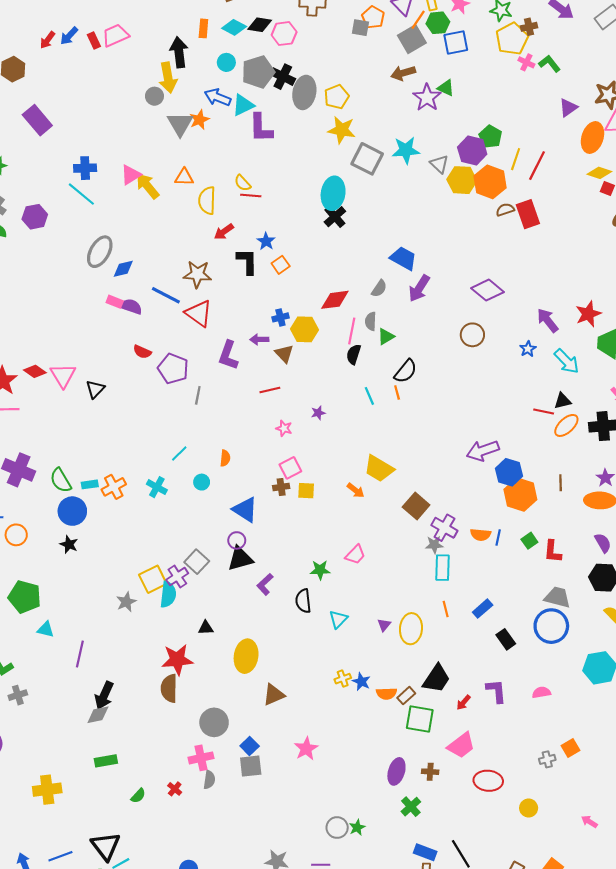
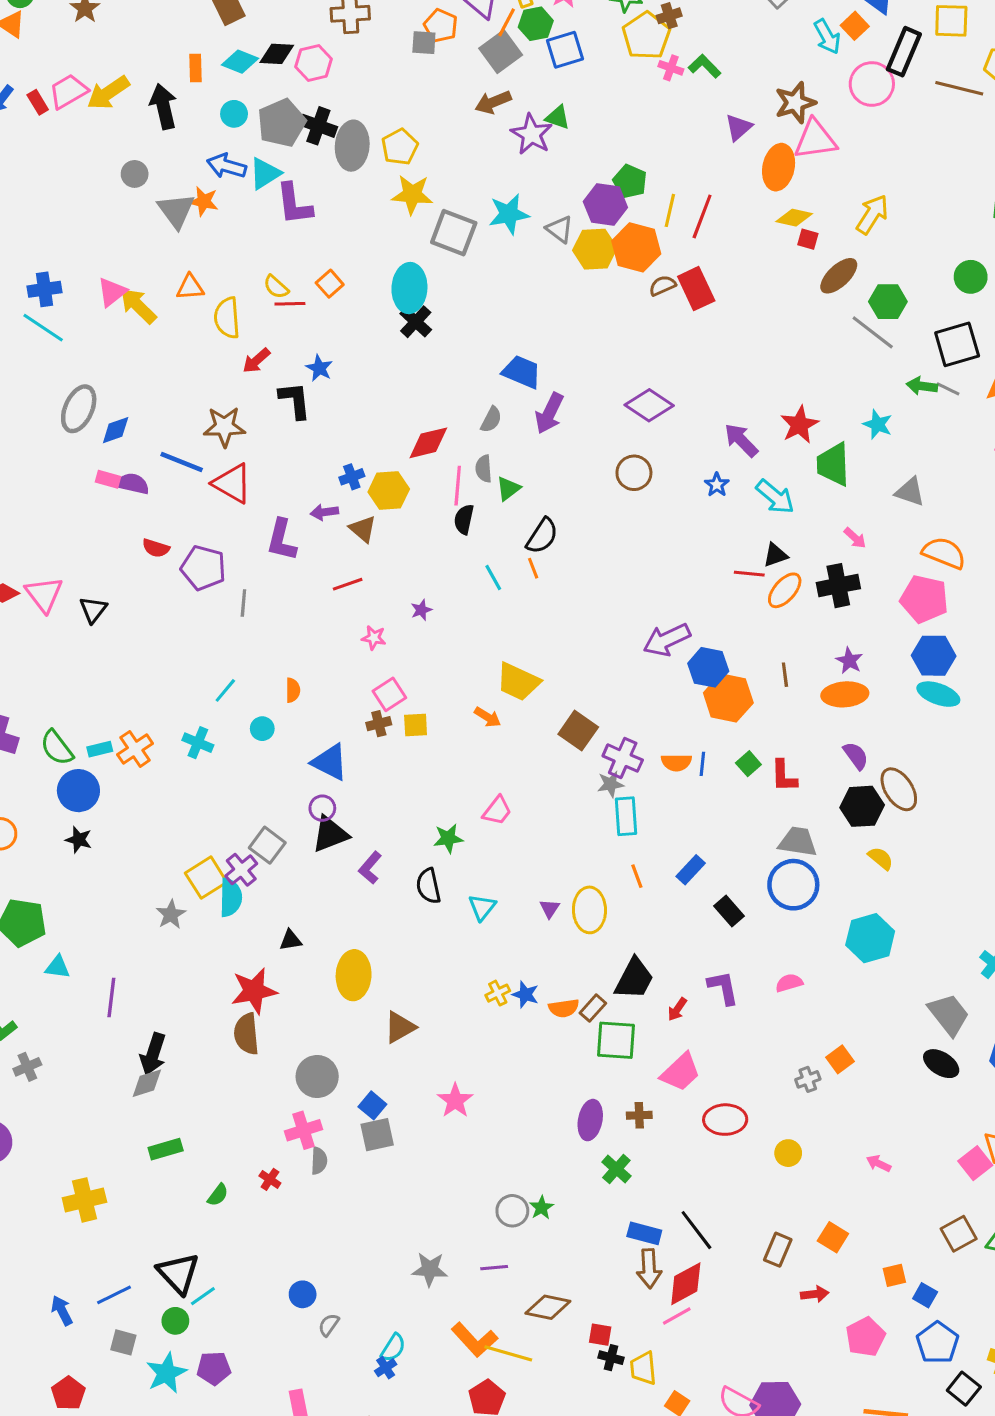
yellow arrow: (168, 78) -> (108, 93), moved, turned 72
orange star: (199, 120) -> (204, 201), turned -30
orange square: (281, 265) -> (330, 284), moved

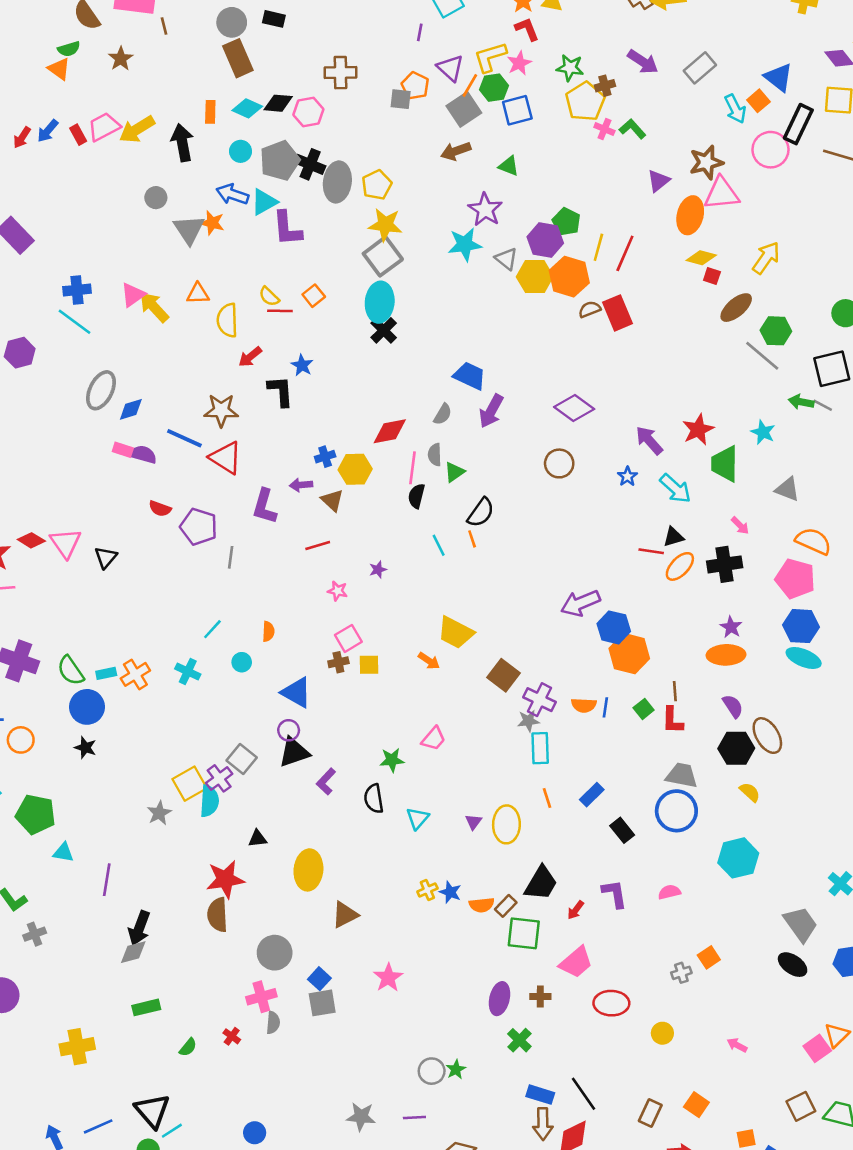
purple star: (532, 134) -> (485, 210), moved
gray square: (454, 233) -> (383, 256), moved, turned 30
brown line: (785, 675) -> (675, 691), moved

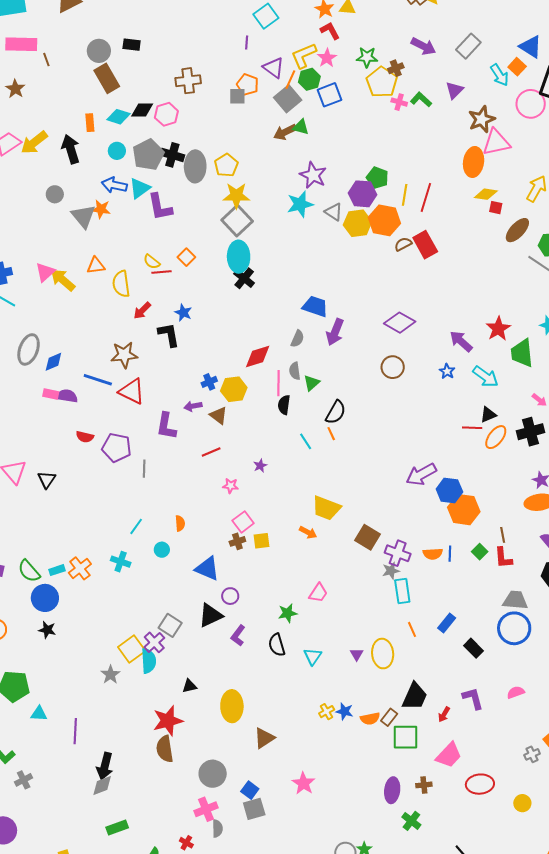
green triangle: (509, 166) -> (301, 127), moved
purple triangle: (658, 181) -> (454, 90), moved
purple circle: (289, 730) -> (230, 596), moved

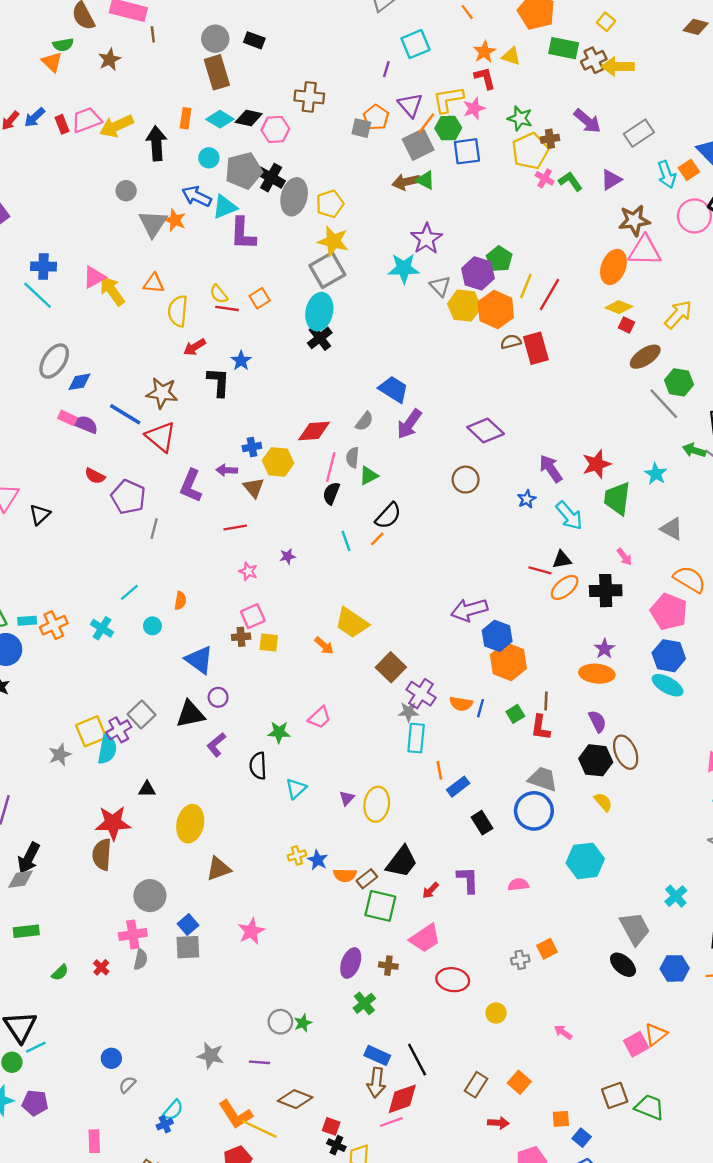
orange line: (331, 434) -> (377, 539), turned 56
orange line: (412, 629) -> (439, 770), moved

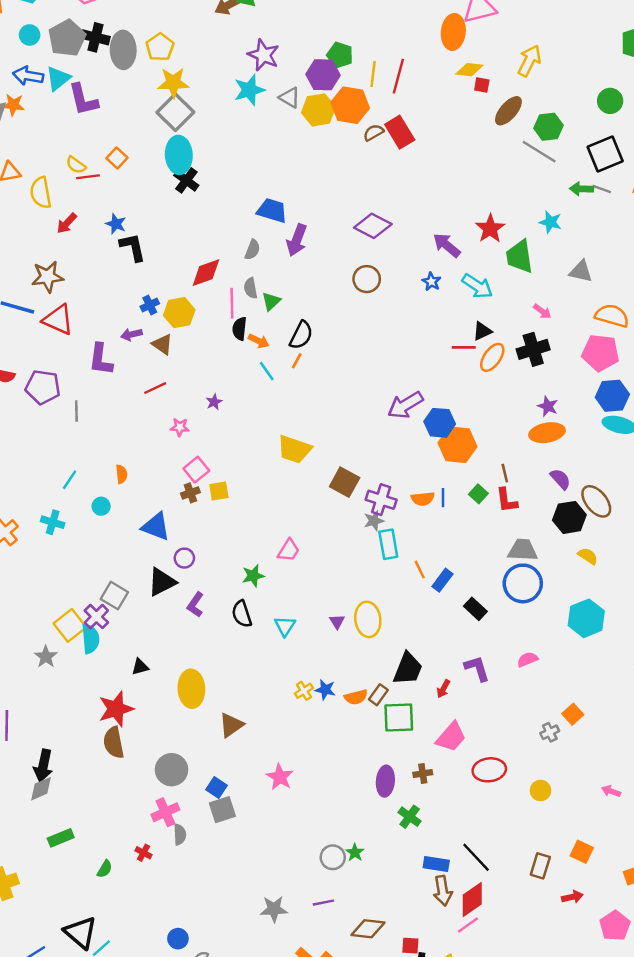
black L-shape: (219, 382) -> (133, 247), moved
orange arrow: (324, 646) -> (259, 341), moved

